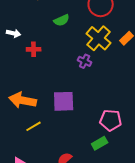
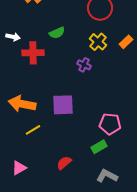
green semicircle: (62, 20) -> (57, 33), moved
yellow cross: (99, 38) -> (98, 42), size x0.7
red cross: (34, 49) -> (33, 53), size x1.5

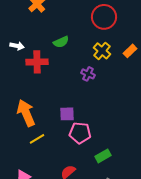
orange arrow: (22, 104) -> (26, 113), turned 56
purple square: (63, 105) -> (67, 114), size x0.7
pink pentagon: (110, 124) -> (80, 133), moved

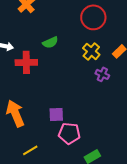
purple cross: (88, 74) -> (102, 74), moved
yellow line: (37, 139) -> (30, 150), moved

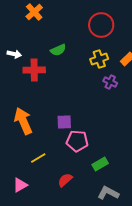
yellow cross: (91, 51) -> (99, 59), turned 30

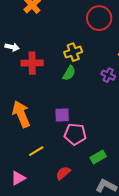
green semicircle: (58, 50) -> (69, 73), moved, turned -35
yellow cross: (99, 59) -> (73, 52), moved

